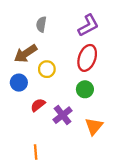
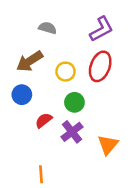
gray semicircle: (41, 24) -> (48, 28), turned 96
yellow circle: (47, 69) -> (65, 72), moved
green circle: (85, 89) -> (74, 102), moved

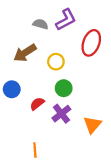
purple L-shape: (101, 29) -> (66, 20), moved
red ellipse: (100, 66) -> (91, 43), moved
blue circle: (22, 95) -> (12, 89), moved

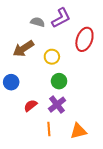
red semicircle: (37, 104) -> (30, 106), moved
orange triangle: (92, 125) -> (78, 131), moved, turned 36
orange line: (35, 150) -> (49, 129), moved

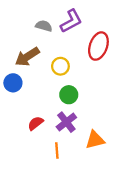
blue circle: (11, 82) -> (13, 83), moved
orange triangle: (78, 131) -> (95, 140), moved

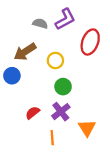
orange triangle: (95, 140) -> (87, 128), turned -48

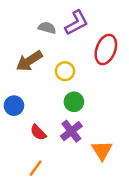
blue circle: (12, 76) -> (14, 106), moved
red semicircle: (33, 113) -> (38, 132), turned -96
orange line: (52, 138) -> (36, 168), moved, turned 40

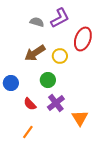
brown arrow: (29, 61) -> (35, 53), moved
yellow circle: (65, 71) -> (60, 56), moved
green circle: (74, 102) -> (48, 80), moved

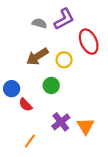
red ellipse: (83, 39) -> (89, 42), turned -45
purple cross: (56, 103) -> (61, 122), moved
red semicircle: (30, 104) -> (25, 105), moved

